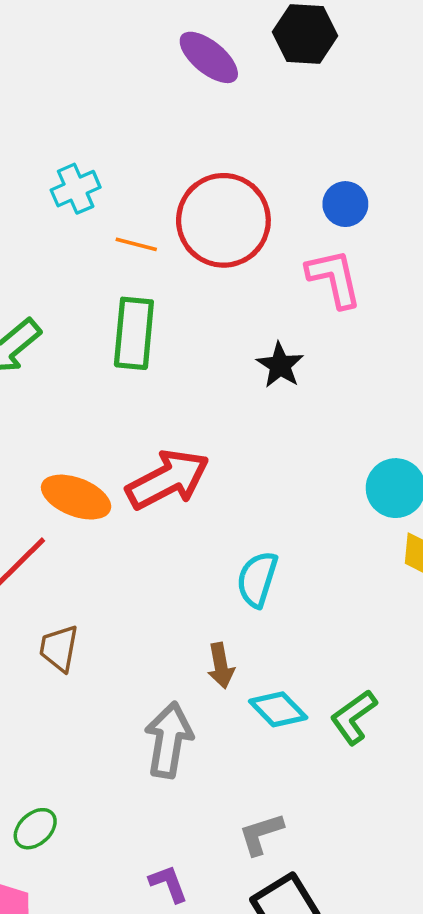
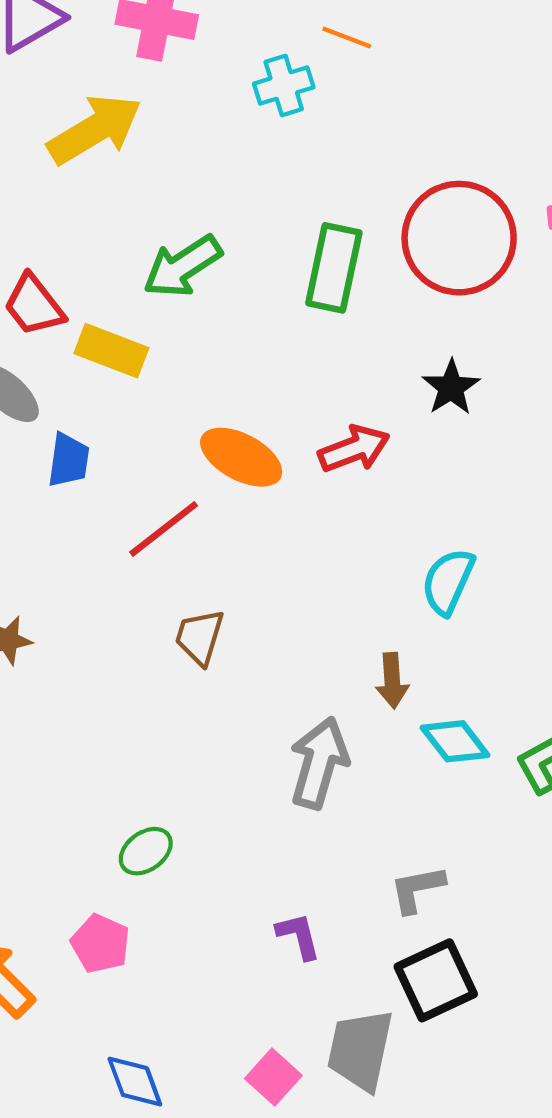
red circle: (223, 220) -> (459, 238), moved
orange line: (136, 244) -> (347, 37), moved
black star: (280, 365) -> (451, 387), moved
red arrow: (168, 479) -> (354, 449), size x0.7

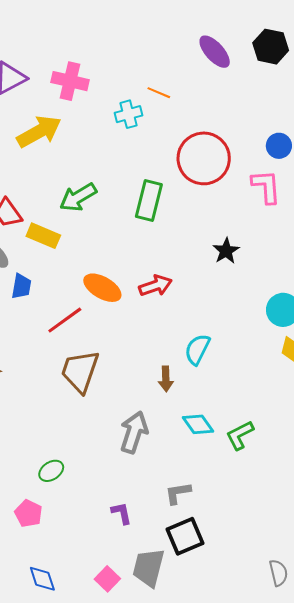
red circle: (459, 238) -> (204, 158), moved
black star: (451, 387) -> (226, 251), moved
brown trapezoid: (200, 637) -> (80, 371), size x1.6
brown arrow: (392, 681) -> (166, 379), moved

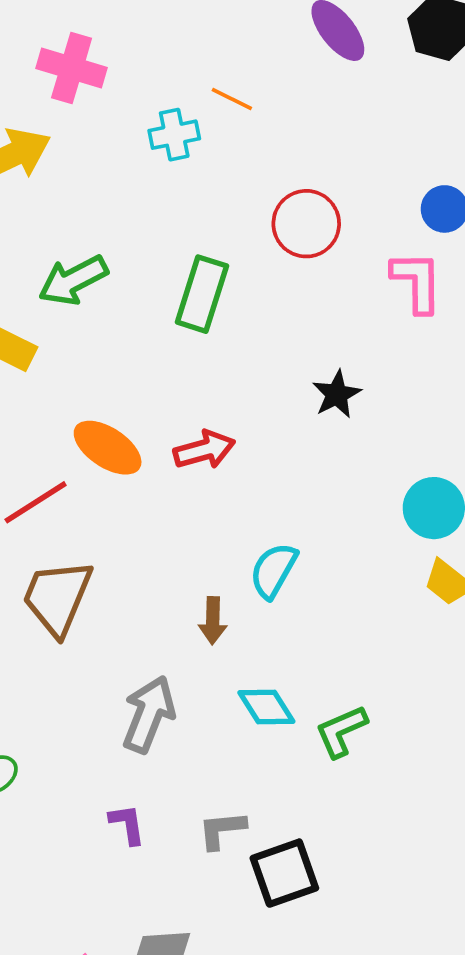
red circle: (204, 158) -> (306, 224), size x0.7
purple L-shape: (121, 513) -> (127, 824), moved
black square: (185, 536) -> (284, 873), moved

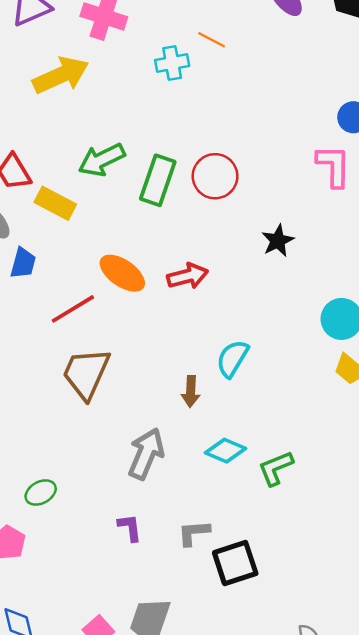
red circle: (306, 224) -> (215, 176), moved
green rectangle: (202, 294) -> (158, 180), moved
cyan diamond: (266, 707) -> (226, 451), turned -36

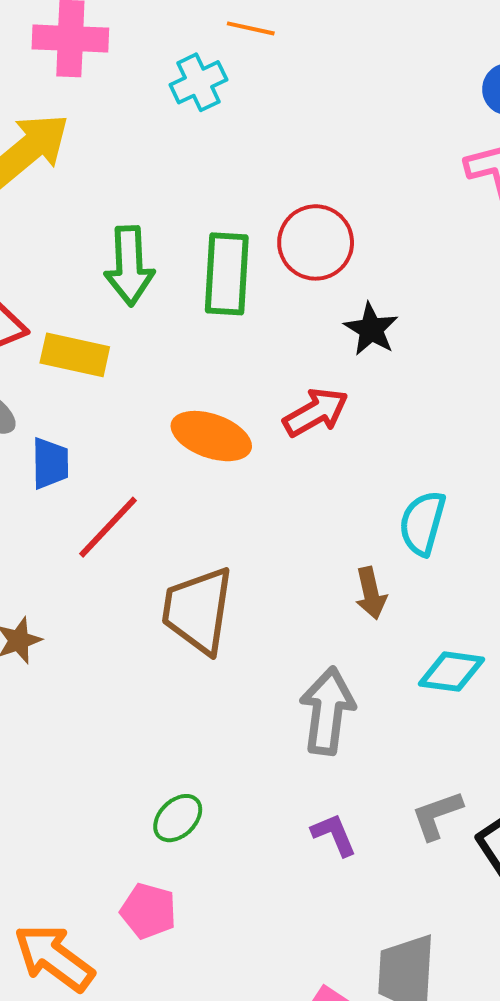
green arrow: (102, 160) -> (129, 266), turned -51
black star: (278, 241) -> (371, 329), moved
red line: (73, 309) -> (108, 527), moved

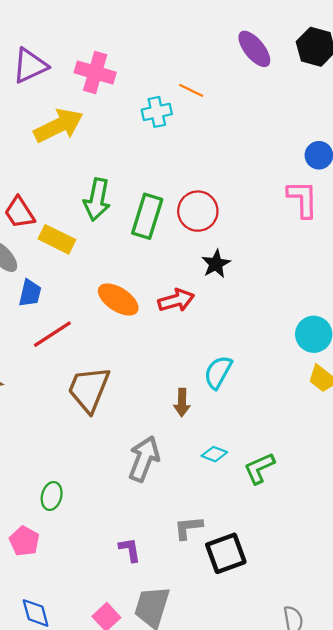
cyan diamond: (452, 672) -> (214, 454), size x0.7
green ellipse: (178, 818) -> (52, 496), turned -44
purple L-shape: (334, 835) -> (130, 550), moved

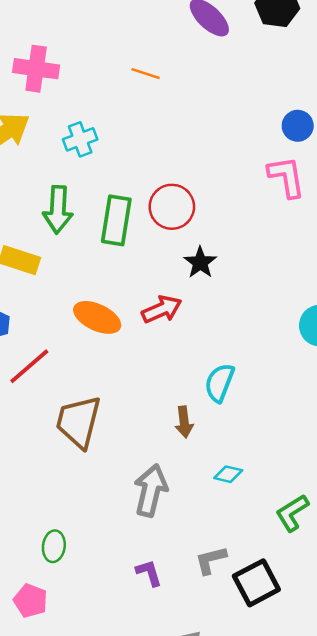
cyan cross: (157, 112) -> (80, 139), moved
green L-shape: (259, 468) -> (292, 513), moved
purple L-shape: (130, 550) -> (149, 573), moved

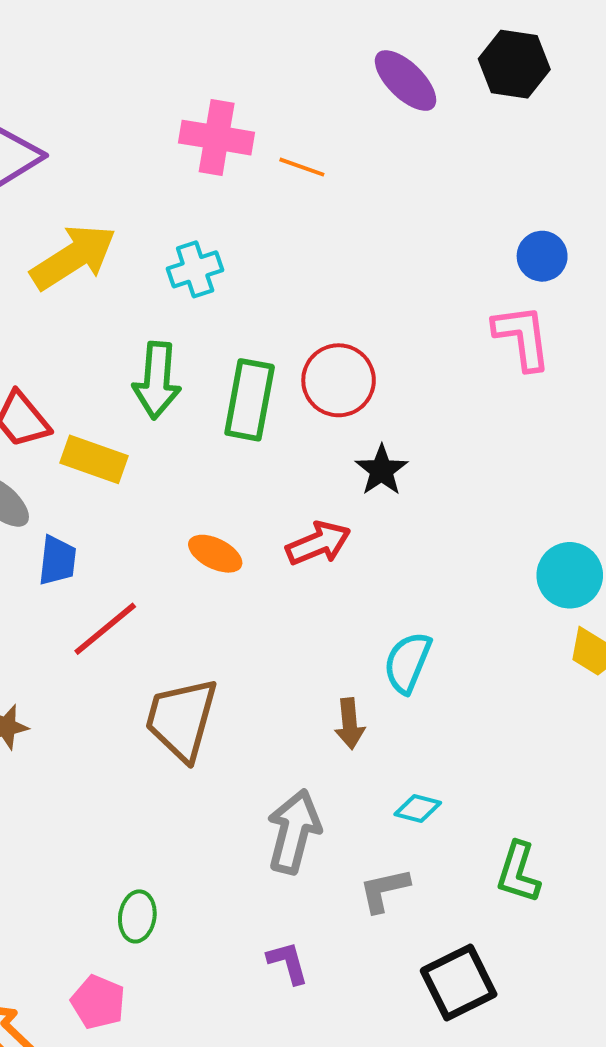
pink cross: (36, 69) -> (217, 138), moved
orange ellipse: (97, 317) -> (215, 554), size x0.7
green L-shape: (292, 513) -> (518, 872), turned -42
gray L-shape: (211, 560) -> (384, 890), moved

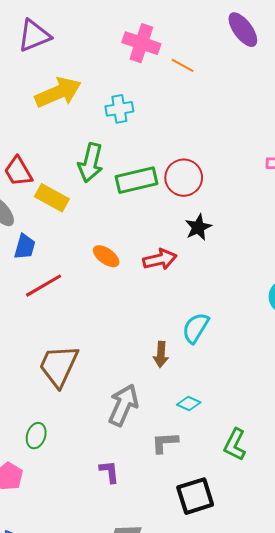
green rectangle: (250, 400) -> (136, 180), turned 57
brown trapezoid: (181, 719) -> (59, 366), moved

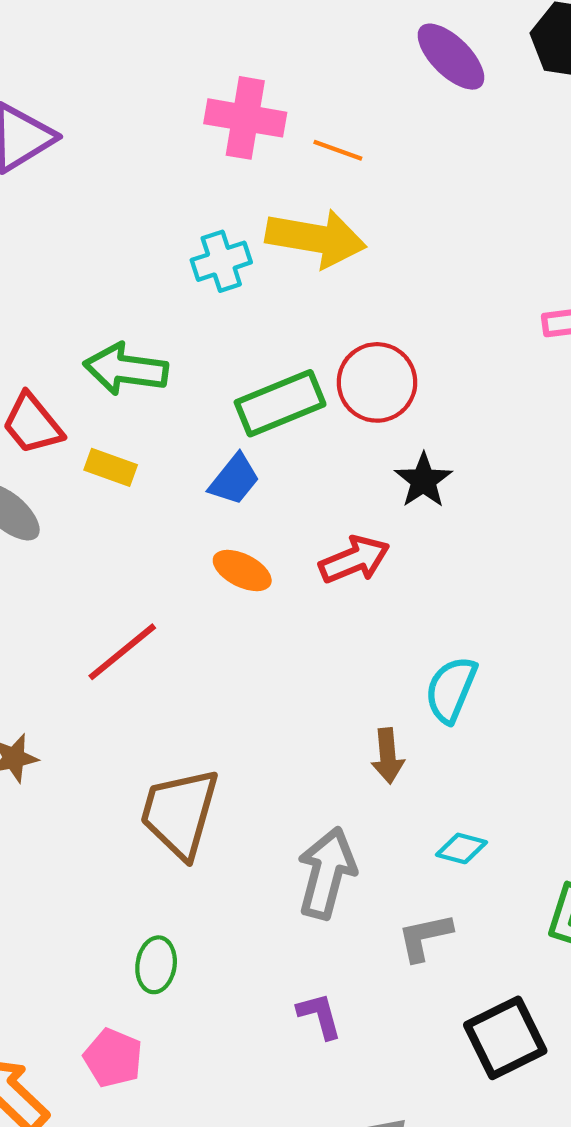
yellow arrow: (58, 93) -> (316, 238), moved, turned 42
green arrow: (91, 163) -> (126, 369), moved, turned 93
yellow rectangle: (52, 198) -> (111, 467), size x0.7
blue trapezoid: (25, 247) -> (234, 479), moved, turned 32

